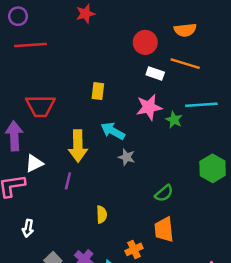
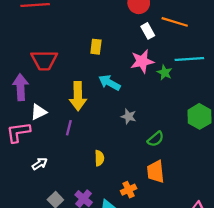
white rectangle: (155, 74) -> (148, 31), turned 42
gray star: (127, 157) -> (129, 116), moved
white arrow: (28, 228) -> (40, 164), moved, turned -133

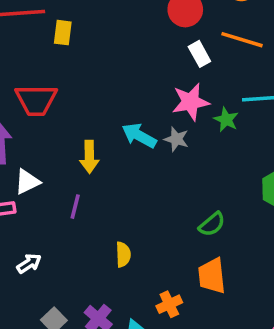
yellow rectangle: (96, 47) -> (63, 33), moved
yellow arrow: (78, 96) -> (89, 157), size x0.7
gray star: (129, 116) -> (176, 139), moved

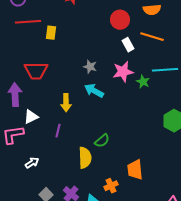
gray star: (176, 139) -> (90, 67), moved
green semicircle: (212, 224) -> (102, 141), moved
yellow semicircle: (123, 255) -> (85, 158), size x1.5

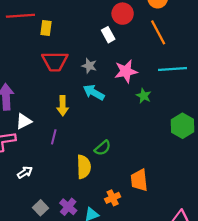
orange line: (152, 37) -> (158, 32), turned 45
white rectangle: (128, 45) -> (108, 35), moved
red trapezoid: (36, 71) -> (55, 61), moved
green star: (143, 82) -> (144, 96), moved

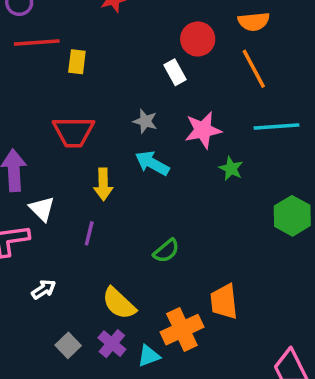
red trapezoid: (55, 61) -> (73, 132), moved
white triangle: (24, 121) -> (42, 209), turned -49
yellow semicircle: (84, 167) -> (119, 303), moved, turned 135
orange cross: (113, 198) -> (182, 330), size x1.6

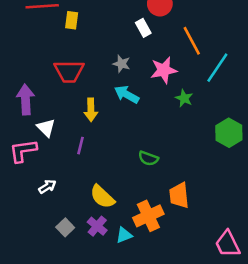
orange line: (254, 69) -> (192, 41), moved
cyan line: (276, 127) -> (217, 68), turned -52
green semicircle: (166, 251) -> (148, 158), moved, turned 60

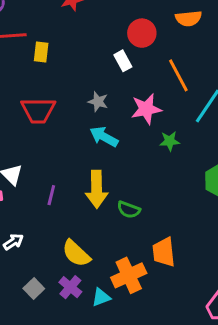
green star: (184, 98) -> (170, 141), turned -30
yellow arrow: (91, 110) -> (97, 189), moved, size x1.4

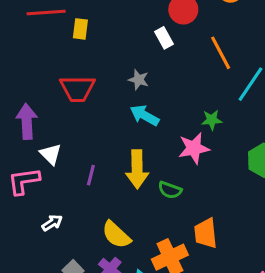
pink star: (146, 109) -> (194, 148), moved

